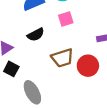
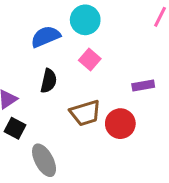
pink square: (66, 19) -> (90, 60), turned -32
black semicircle: (36, 35) -> (49, 81), turned -49

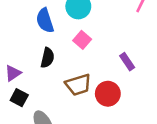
blue semicircle: (46, 37) -> (45, 21), turned -85
purple rectangle: (143, 85) -> (127, 62), turned 66

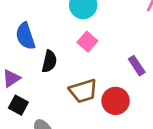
blue semicircle: (45, 21) -> (25, 36), moved

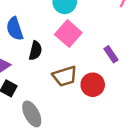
pink square: (87, 42) -> (68, 34), size x1.5

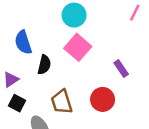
brown trapezoid: (65, 76) -> (62, 102), moved, turned 90

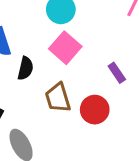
brown trapezoid: (62, 102) -> (58, 98), moved

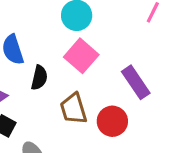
purple rectangle: (117, 73) -> (136, 82), size x1.5

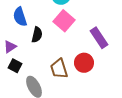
brown trapezoid: (73, 109) -> (59, 69), moved

